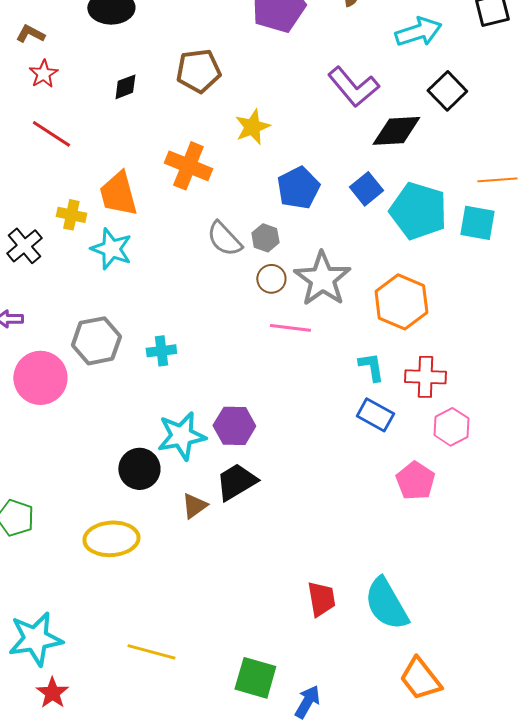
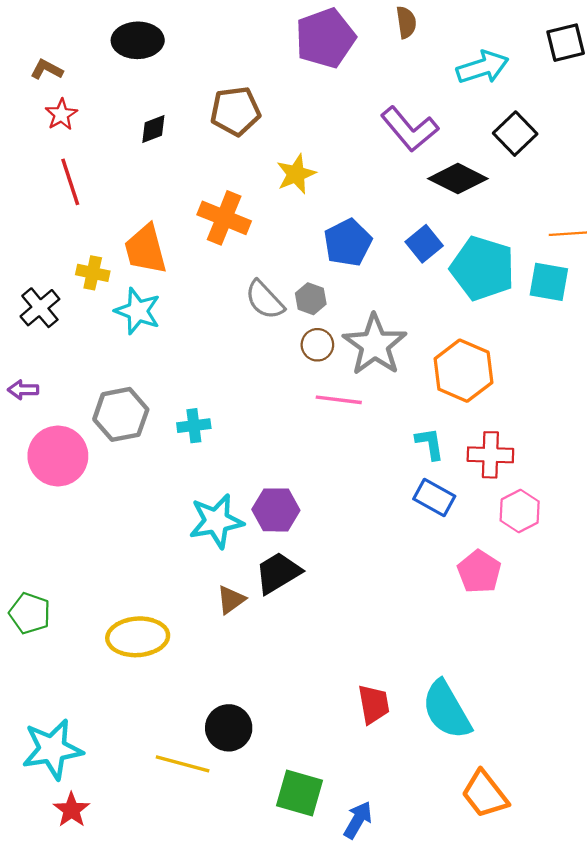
black diamond: (396, 131) -> (458, 179), turned 30
red line: (51, 134) -> (70, 182), turned 39
black circle: (139, 469) -> (229, 728), moved

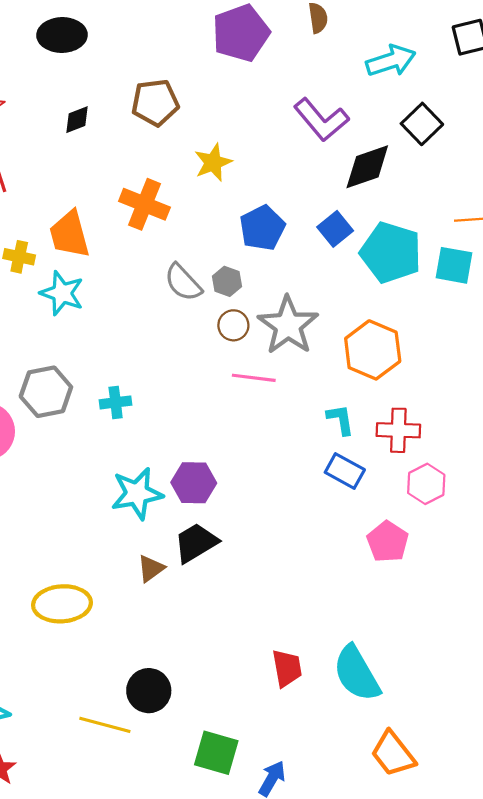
black diamond: (458, 179) -> (367, 167), turned -46

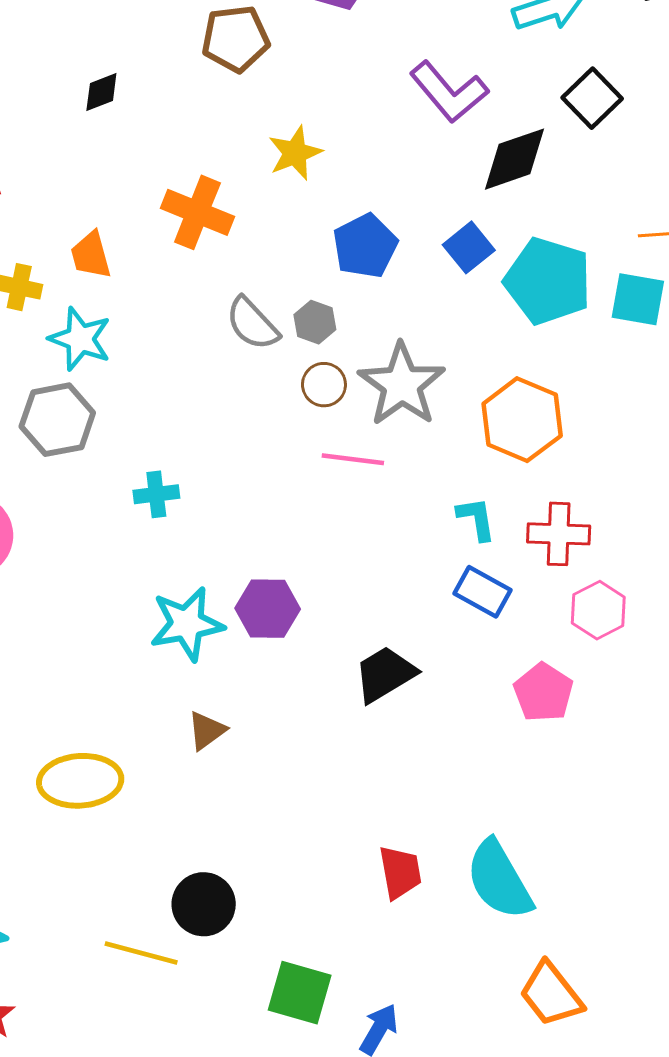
brown pentagon: (155, 103) -> (236, 39), moved
orange trapezoid: (69, 234) -> (91, 255), size x0.7
gray hexagon: (46, 392) -> (57, 420), moved
black trapezoid: (196, 543) -> (385, 674), moved

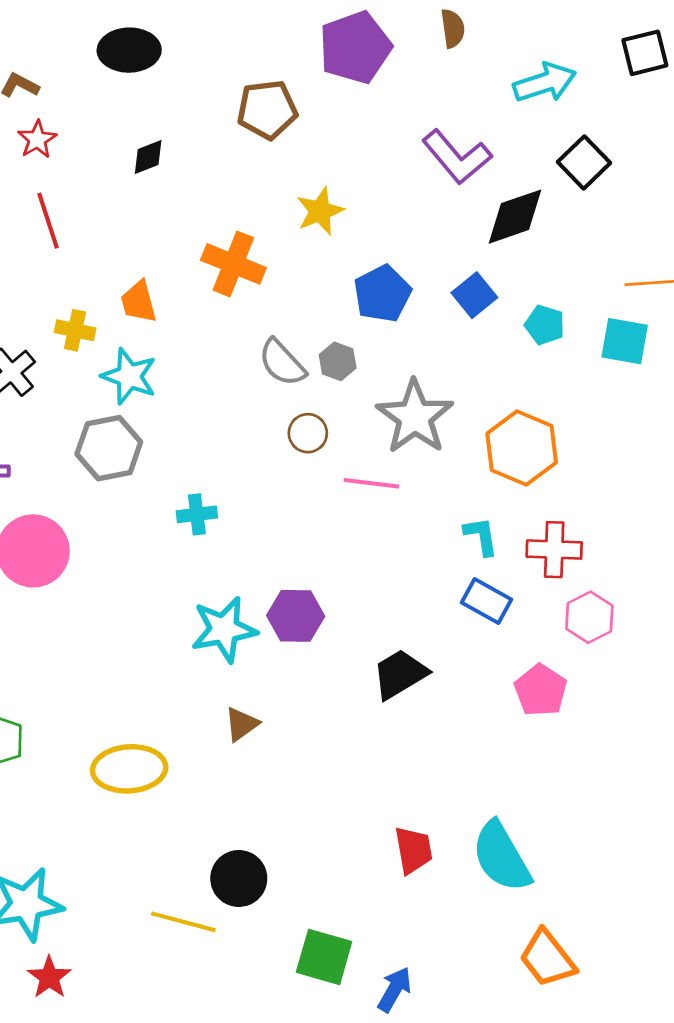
cyan pentagon: (548, 281) -> (545, 325), size x0.5
brown circle: (324, 385) -> (308, 433), moved

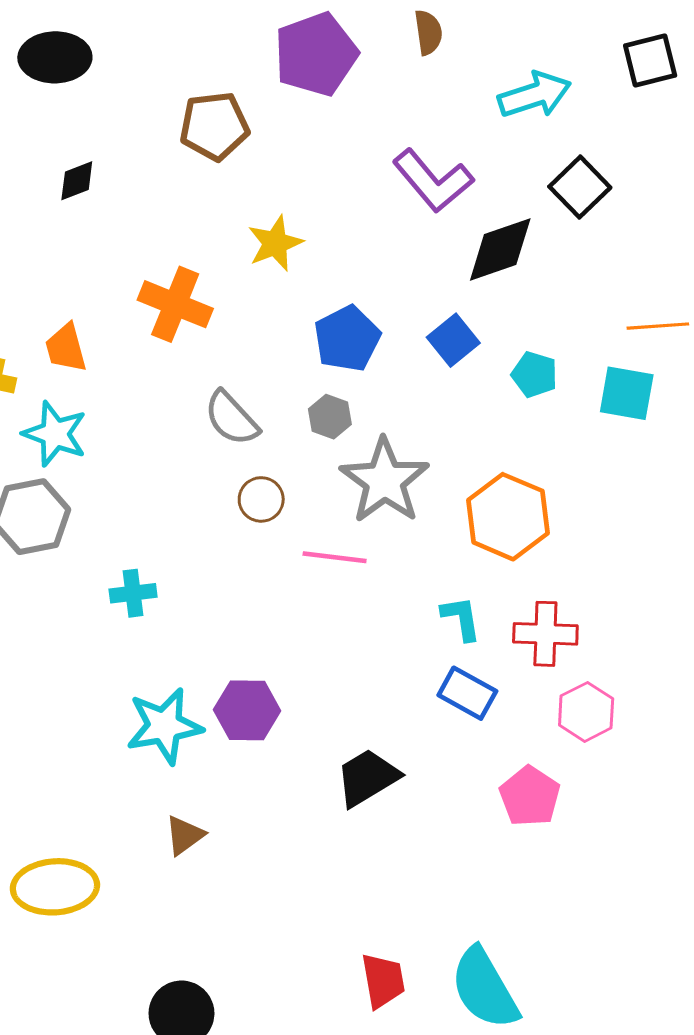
gray hexagon: (338, 361) -> (330, 417), moved

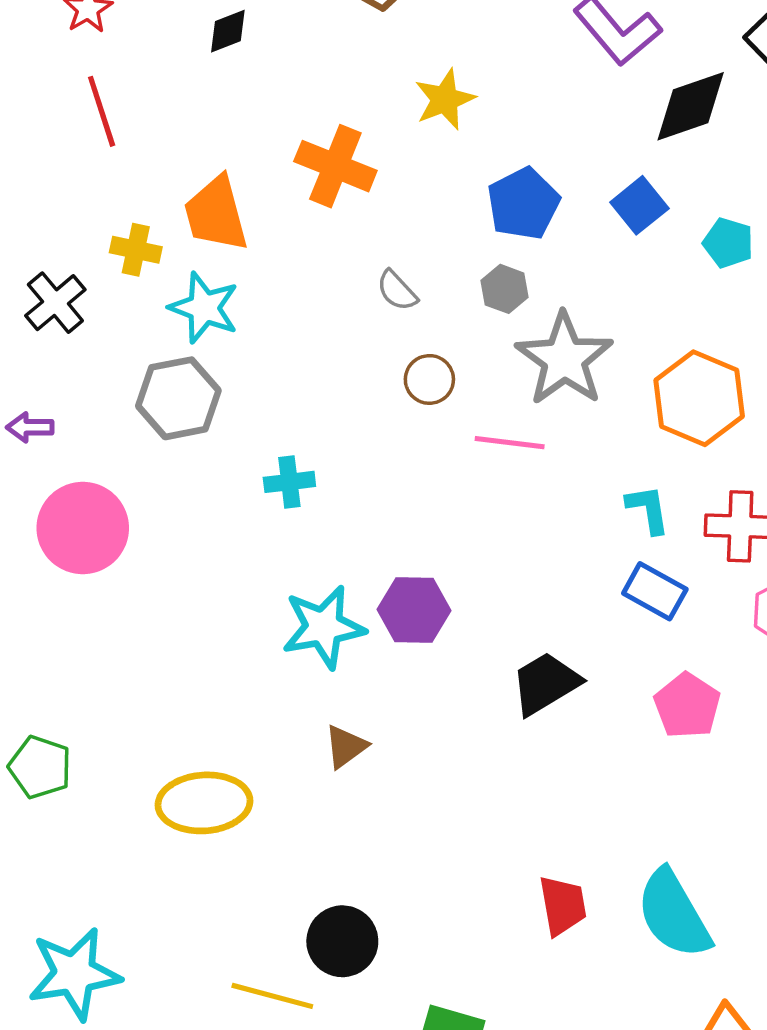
orange trapezoid: (66, 348) -> (216, 214), size x1.4
gray semicircle: (231, 418) -> (397, 291), size x0.7
pink pentagon: (530, 796) -> (687, 706), moved

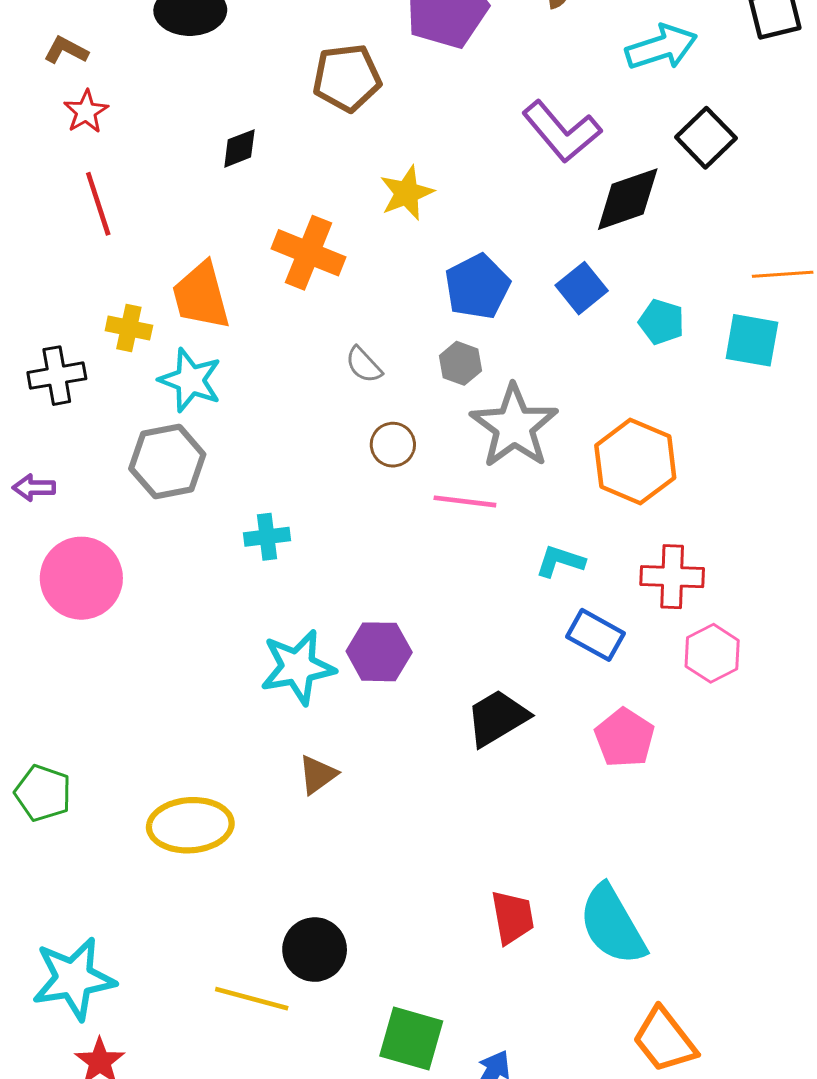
black diamond: (228, 31) -> (239, 148), moved
black cross: (55, 303) -> (57, 376), turned 30
cyan L-shape: (648, 509) -> (560, 561), moved, turned -63

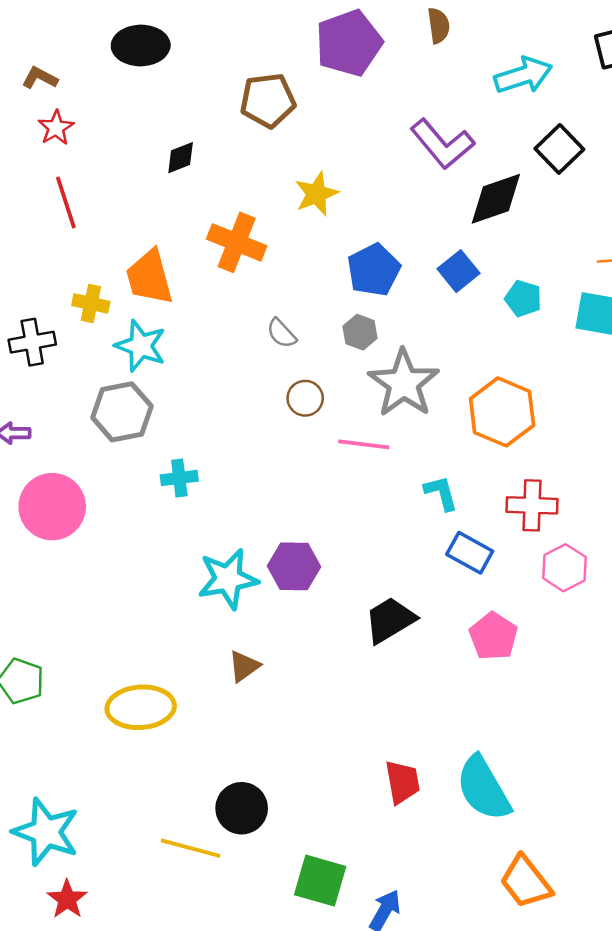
cyan cross: (267, 537) -> (179, 478), moved
cyan L-shape: (560, 561) -> (441, 493), turned 57
cyan star: (74, 979) -> (46, 832), turned 30

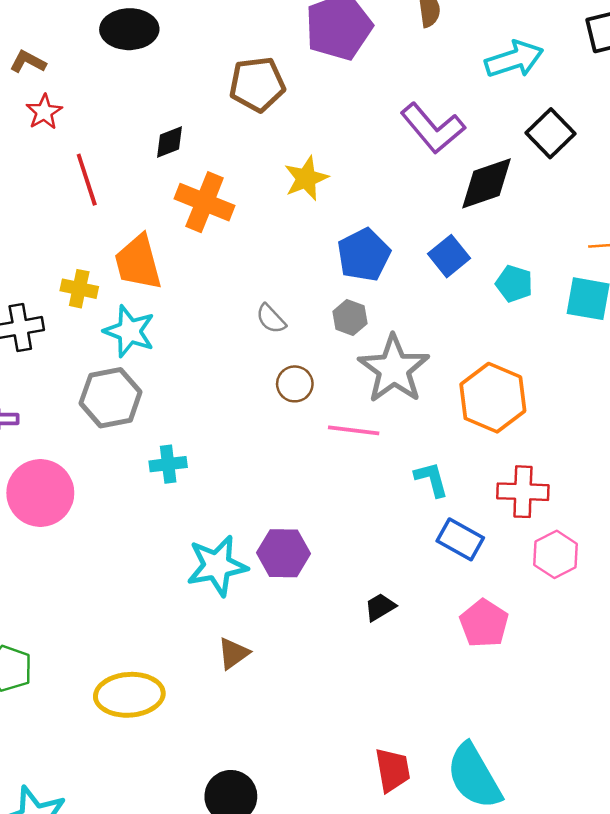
red line: (66, 203) -> (87, 180), moved
orange cross: (237, 242) -> (205, 202), moved
black trapezoid: (390, 620) -> (380, 607), size x0.6

